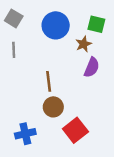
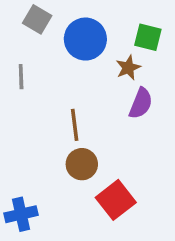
gray square: (14, 18) -> (37, 19), moved
blue cross: (25, 134) -> (21, 214), moved

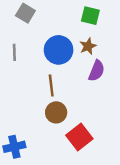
green square: (148, 37) -> (90, 16), moved
blue circle: (85, 39) -> (59, 50), moved

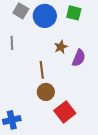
brown star: (88, 46) -> (61, 47), moved
blue circle: (59, 50) -> (45, 16), moved

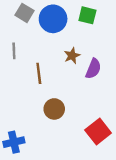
brown line: (42, 70) -> (39, 73), moved
red square: (65, 112) -> (98, 131), moved

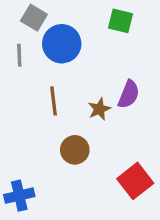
blue circle: (53, 19) -> (62, 44), moved
gray line: (14, 51) -> (19, 55), moved
brown star: (72, 56) -> (99, 109), moved

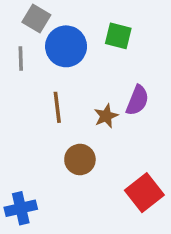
green square: (121, 21) -> (118, 36), moved

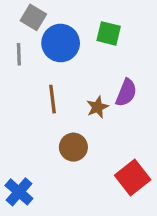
blue cross: (21, 208) -> (19, 192), turned -36

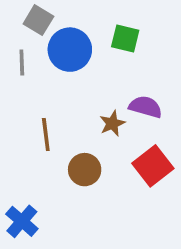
purple semicircle: (126, 93) -> (146, 107), turned -96
brown line: (53, 99) -> (46, 135), moved
red square: (133, 178) -> (153, 166), moved

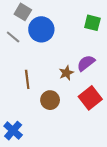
green square: (125, 38) -> (92, 23), moved
gray line: (22, 62) -> (13, 37), turned -48
purple semicircle: (146, 107) -> (86, 63), turned -54

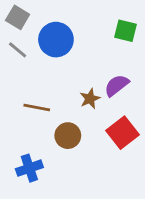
gray square: (23, 12) -> (18, 17), moved
brown line: (27, 79) -> (37, 108), turned -72
blue cross: (13, 131) -> (29, 168), moved, turned 30

